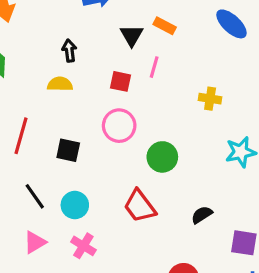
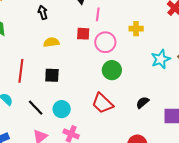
red square: (121, 81) -> (83, 34), moved
yellow semicircle: (60, 84) -> (51, 42), moved
pink circle: (119, 126) -> (105, 42), moved

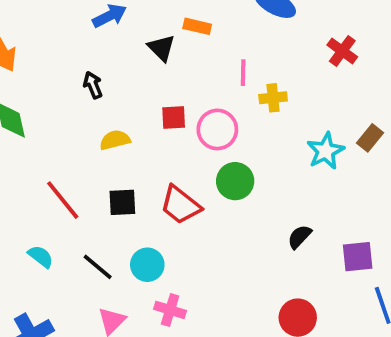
pink line: (98, 14) -> (243, 73), moved
red line: (21, 71) -> (63, 200), turned -40
red trapezoid: (102, 103) -> (180, 205), moved

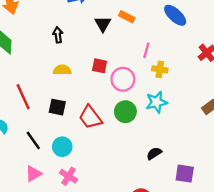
cyan star: (326, 151) -> (157, 102), moved

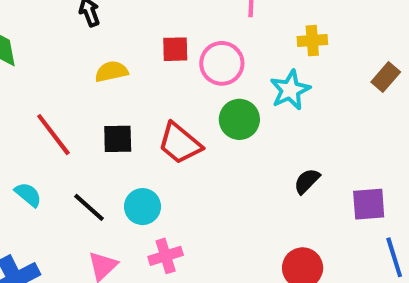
yellow cross: (160, 69) -> (312, 41), moved
pink cross: (69, 176) -> (166, 256), turned -36

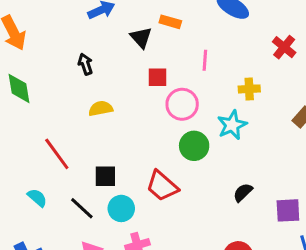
red square: (175, 49) -> (158, 77), moved
black square: (118, 139) -> (105, 176), moved
red trapezoid: (180, 143) -> (162, 186), moved

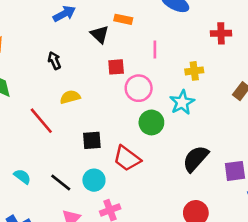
red cross: (284, 47) -> (221, 33), turned -36
red line: (57, 154) -> (41, 121), moved
black square: (105, 176) -> (92, 140), moved
black semicircle: (243, 192) -> (196, 159), size x1.6

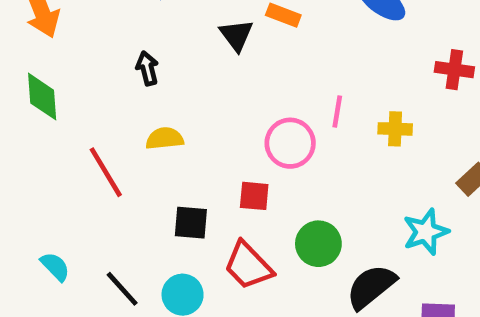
pink line: (155, 50) -> (337, 111), moved
red square: (116, 67) -> (254, 196), moved
cyan star: (182, 102) -> (426, 232), moved
green circle: (151, 122) -> (318, 244), moved

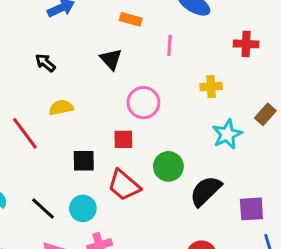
black triangle: (236, 35) -> (111, 59), moved
black arrow: (147, 68) -> (45, 63), turned -30
pink line: (337, 111) -> (170, 45), moved
cyan star: (426, 232) -> (227, 134), moved

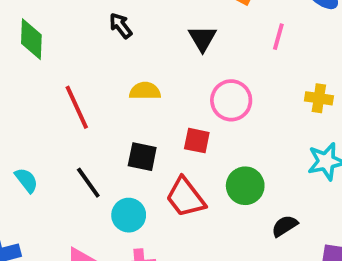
yellow semicircle: (61, 107) -> (145, 91), moved
black semicircle: (206, 191) -> (285, 226), size x0.6
black line: (43, 208) -> (88, 183), moved

